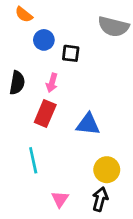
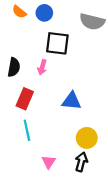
blue circle: (44, 40) -> (44, 13), moved
black square: (71, 53) -> (57, 43), size x1.6
red rectangle: (45, 114) -> (25, 99), moved

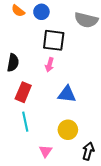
pink arrow: (42, 67) -> (50, 65), moved
yellow circle: (87, 138) -> (68, 130), moved
black arrow: (81, 162) -> (88, 151), moved

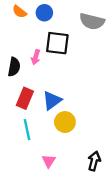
pink arrow: (50, 65) -> (36, 57), moved
blue triangle: (67, 94) -> (52, 100), moved, turned -42
yellow circle: (68, 130) -> (65, 122), moved

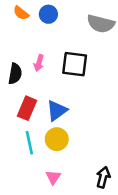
black square: (57, 43) -> (75, 64), moved
yellow circle: (65, 122) -> (57, 139), moved

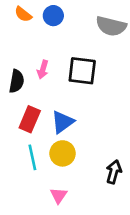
black arrow: (103, 177) -> (114, 172), moved

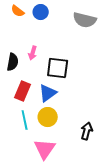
black square: (82, 71) -> (58, 68), moved
pink triangle: (59, 195) -> (45, 149), size x1.6

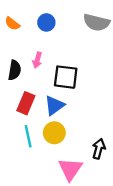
orange semicircle: (18, 11) -> (12, 24), moved
blue circle: (41, 12) -> (46, 22), moved
pink triangle: (45, 149) -> (70, 169), moved

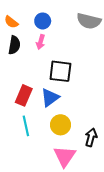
pink arrow: (37, 60) -> (41, 42), moved
black semicircle: (15, 70) -> (14, 45), moved
yellow circle: (54, 133) -> (60, 125), moved

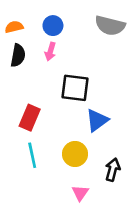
orange semicircle: (11, 22) -> (14, 27), turned 128
blue triangle: (50, 98) -> (97, 120), moved
pink triangle: (65, 156) -> (80, 193), size x0.6

